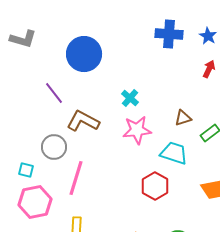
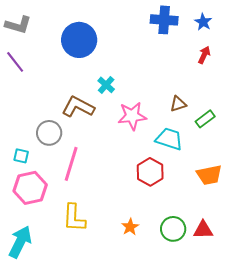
purple line: (54, 93) -> (15, 62), moved
cyan cross: (130, 98) -> (106, 85), moved

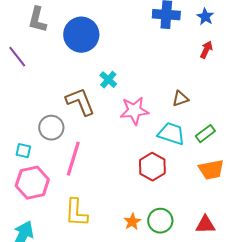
gray L-shape: (18, 25) -> (37, 20), moved, turned 88
brown L-shape: (78, 107) -> (80, 102), turned 40
green rectangle: (205, 119) -> (205, 134), moved
green circle: (173, 229) -> (160, 221), moved

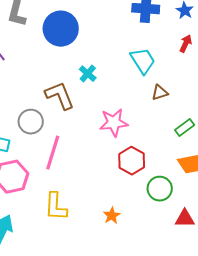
pink star: (134, 111) -> (114, 123), moved
cyan trapezoid: (171, 134) -> (143, 61), moved, turned 40
green circle: (160, 221) -> (160, 189), moved

